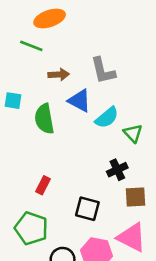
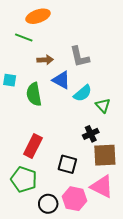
red rectangle: (43, 185) -> (33, 146), size x1.6
brown square: (136, 197) -> (105, 155), size x1.4

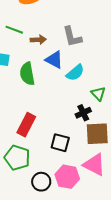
green line: (24, 38) -> (14, 30), moved
green triangle: (103, 105) -> (98, 94), moved

